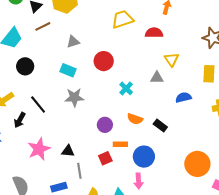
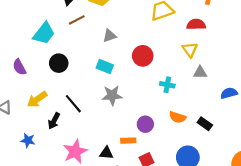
yellow triangle: (172, 59) -> (190, 50), moved
cyan cross: (126, 88) -> (167, 85), turned -32
orange rectangle: (120, 144) -> (128, 141), moved

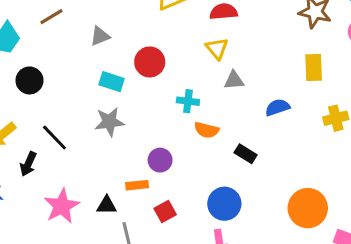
cyan rectangle: (105, 66) -> (112, 82), moved
orange semicircle: (177, 117) -> (207, 130), moved

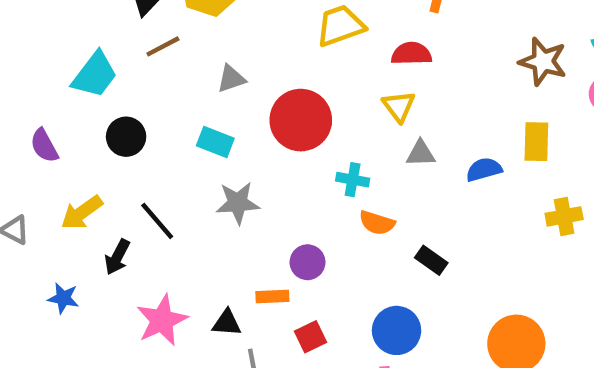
red circle: (150, 62) -> (301, 120), size x1.4
cyan rectangle: (112, 82) -> (215, 142), moved
blue semicircle: (277, 107) -> (484, 169), moved

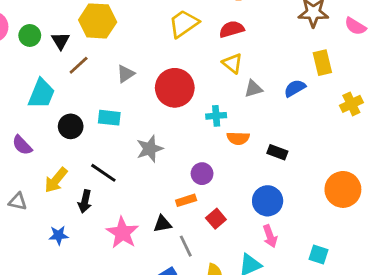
cyan rectangle: (215, 142) -> (109, 118), moved

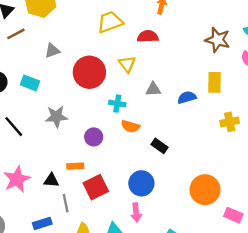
yellow triangle: (232, 63) -> (127, 64), moved
purple circle: (202, 174) -> (94, 137), moved
red square: (216, 219) -> (96, 187), size x1.5

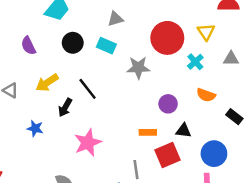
gray triangle: (52, 51) -> (115, 19), moved
cyan cross: (117, 104) -> (195, 62), moved, turned 35
gray star: (56, 117) -> (138, 68), moved
black triangle: (51, 180) -> (183, 131), moved

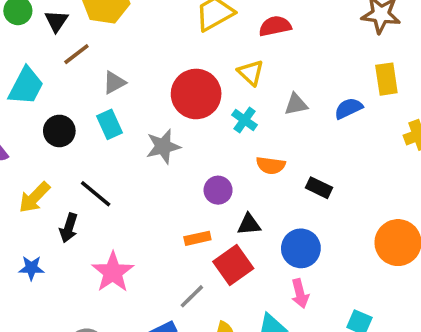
cyan rectangle: (106, 46) -> (109, 124), turned 54
gray line: (136, 170) -> (192, 296), turned 66

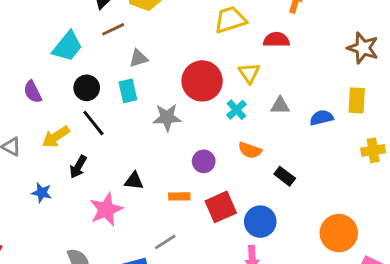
black line: (96, 194) -> (93, 123), moved
black triangle: (249, 224) -> (134, 181), moved
red square: (233, 265) -> (221, 207), moved

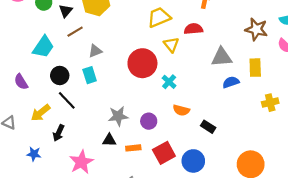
yellow triangle: (249, 73) -> (171, 45), moved
gray triangle: (280, 106) -> (222, 57), moved, size x1.5
gray star: (167, 117) -> (118, 116), moved
black triangle: (134, 181) -> (109, 140), moved

